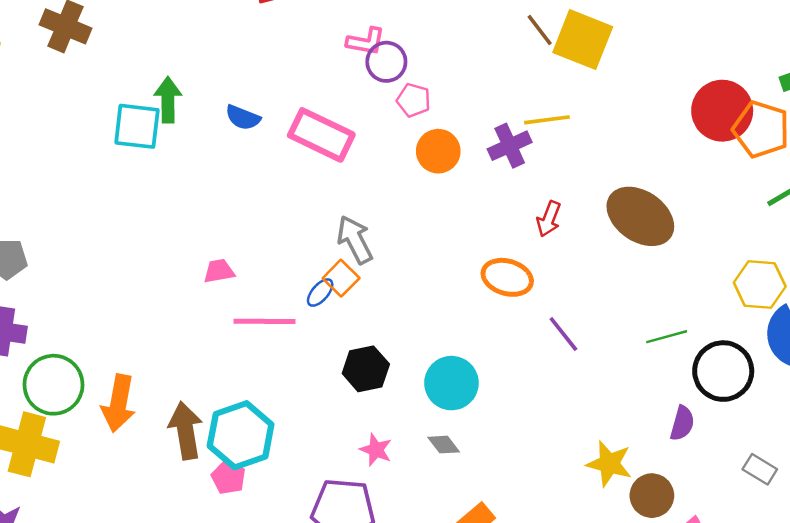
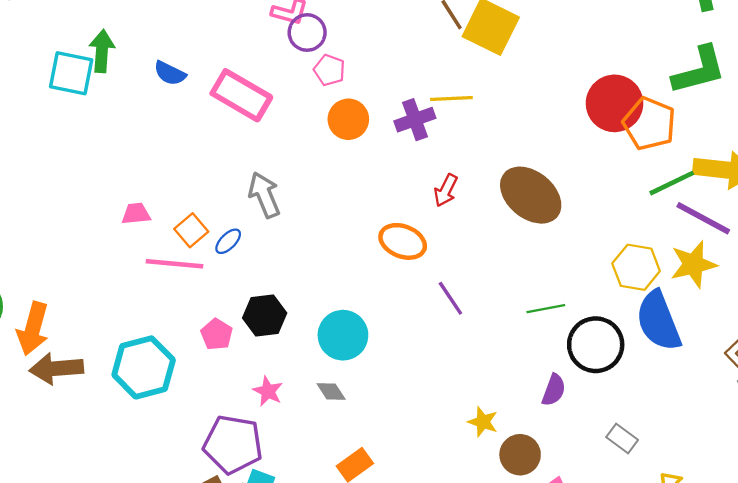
orange square: (341, 278) -> (191, 230), moved
brown arrow: (186, 431) -> (56, 369), moved, turned -90
yellow star: (609, 464) -> (483, 422), size x0.7
pink pentagon: (228, 477) -> (217, 334), moved

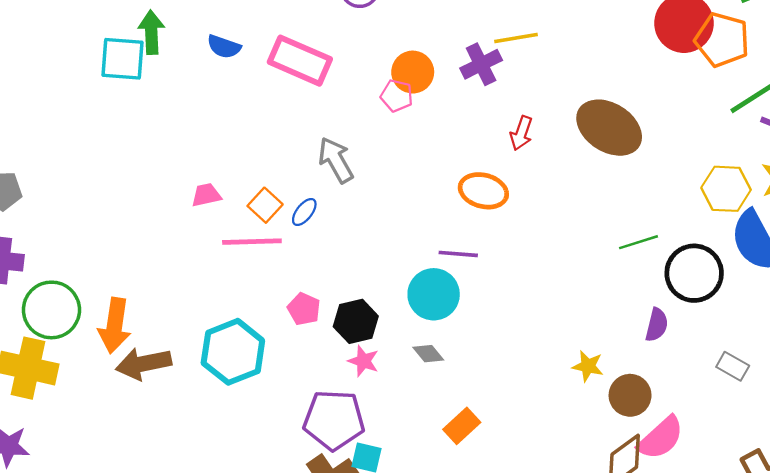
pink pentagon: (329, 70) -> (397, 96), moved
purple line: (450, 298) -> (458, 254), moved, turned -45
black hexagon: (265, 315) -> (356, 321), moved

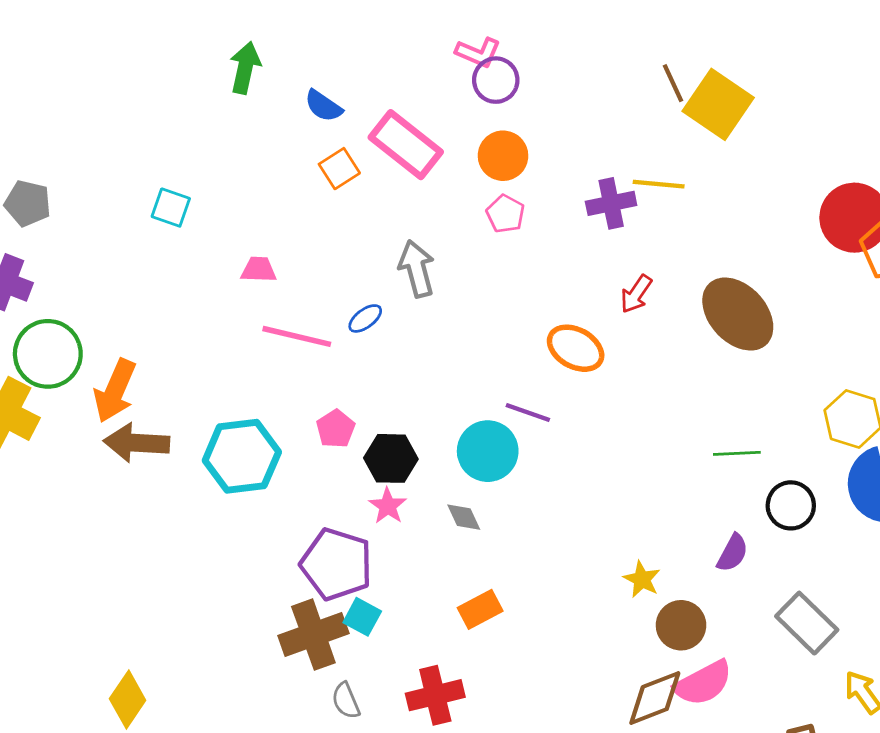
cyan square: (123, 59) -> (171, 208), moved, size x0.7
orange circle: (413, 72) -> (503, 156), moved
orange square: (265, 205) -> (339, 169), moved
black circle: (694, 273) -> (791, 505), size x0.7
gray rectangle: (733, 366) -> (807, 623), size x1.6

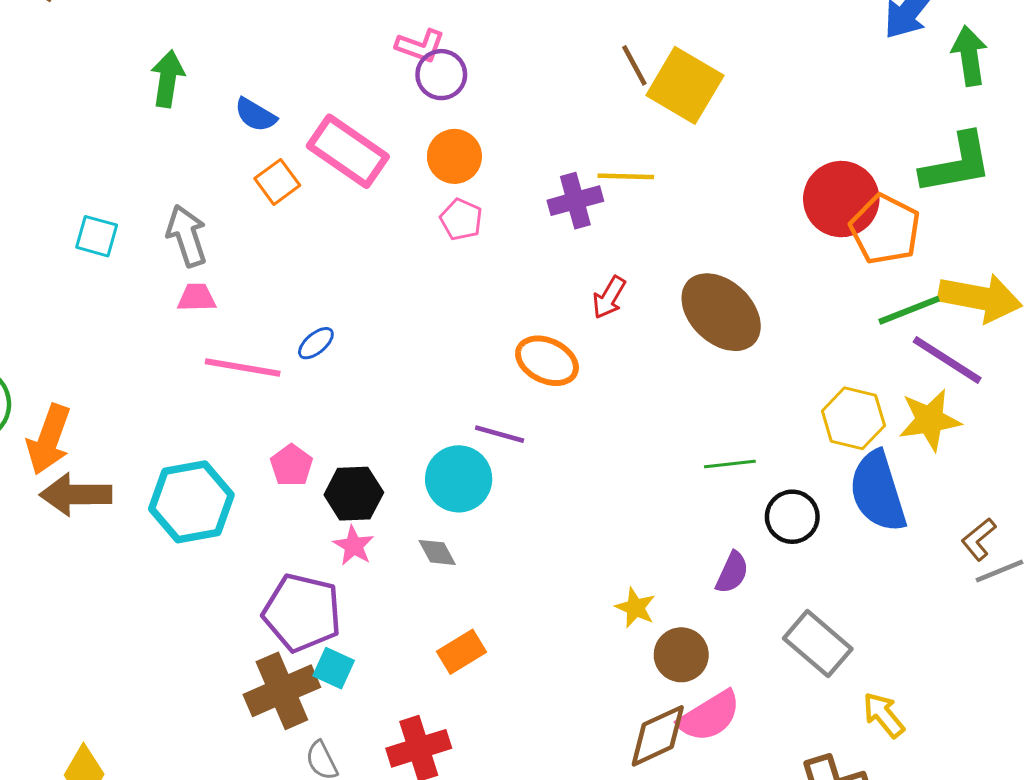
gray arrow: (417, 269) -> (187, 236), moved

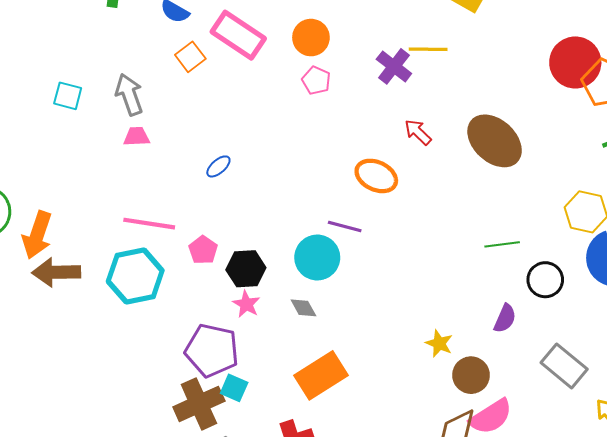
purple cross: (575, 201) -> (394, 66), turned -36
red arrow: (609, 297) -> (418, 132), turned 104
pink line: (243, 368) -> (149, 224), moved
orange rectangle: (461, 652) -> (321, 375), size x1.6

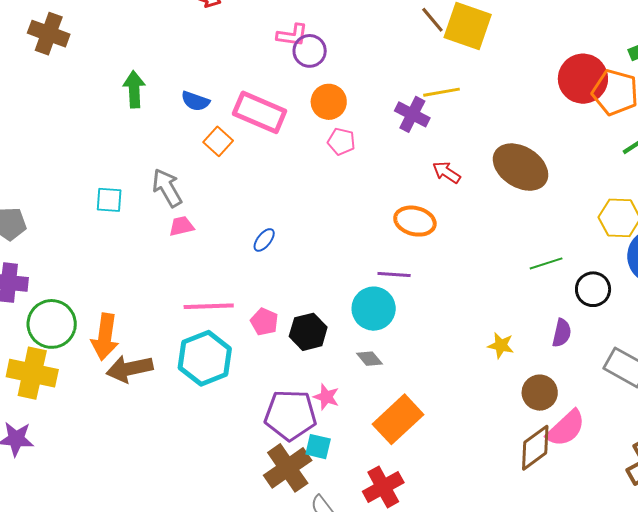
pink star: (246, 304) -> (326, 397), moved
yellow star: (439, 343) -> (501, 345), moved

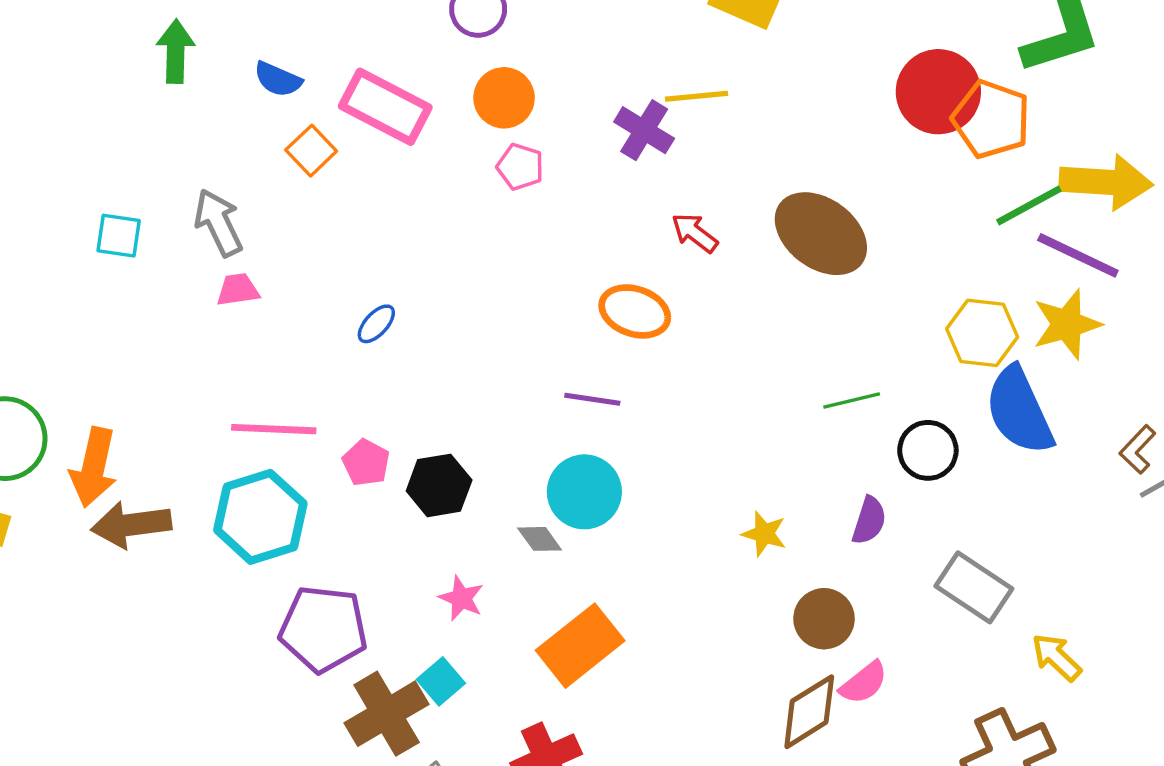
cyan circle: (374, 309) -> (584, 492), moved
purple pentagon: (290, 415) -> (323, 629), moved
pink semicircle: (566, 428) -> (864, 683), size x0.7
cyan square: (318, 447) -> (441, 681), turned 32

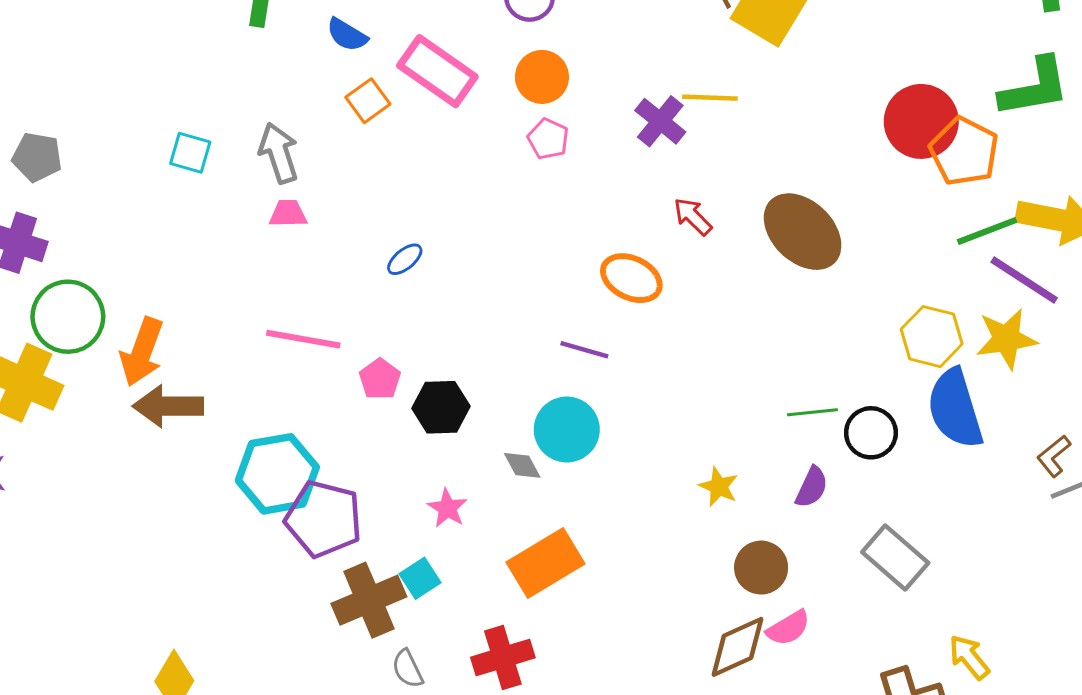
green line: (852, 400) -> (812, 412), moved
cyan hexagon: (260, 517) -> (277, 474), moved
yellow arrow: (1057, 657) -> (969, 657), moved

